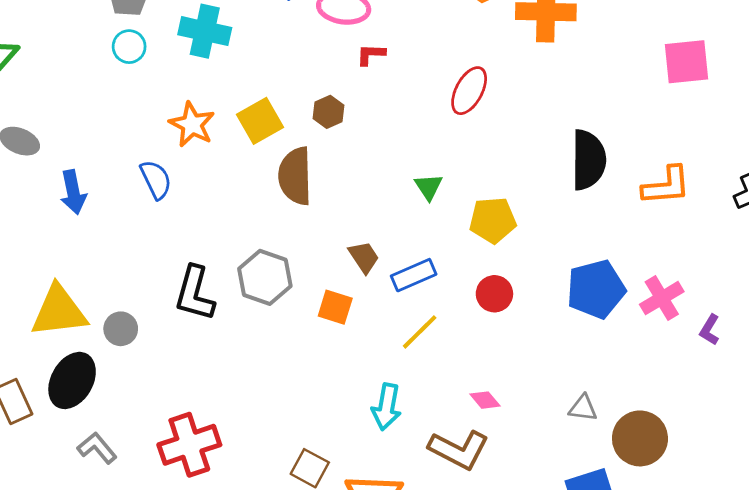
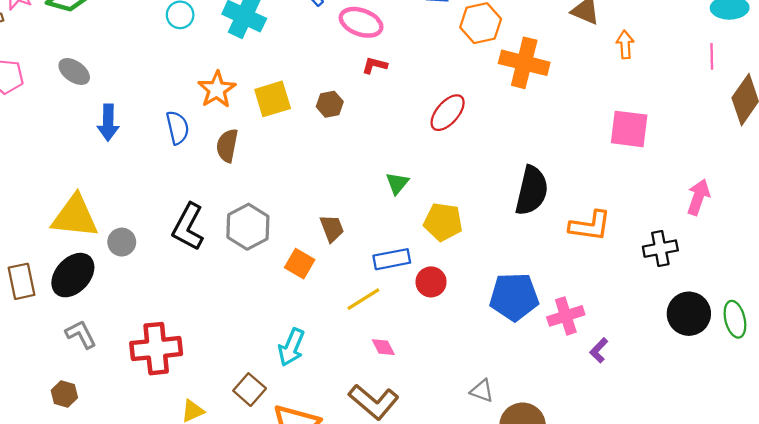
brown semicircle: (295, 176) -> (227, 146), moved, size x0.7
blue rectangle: (414, 275) -> (392, 259), moved
pink diamond: (485, 400) -> (383, 347), moved
cyan arrow: (387, 407) -> (291, 347), moved

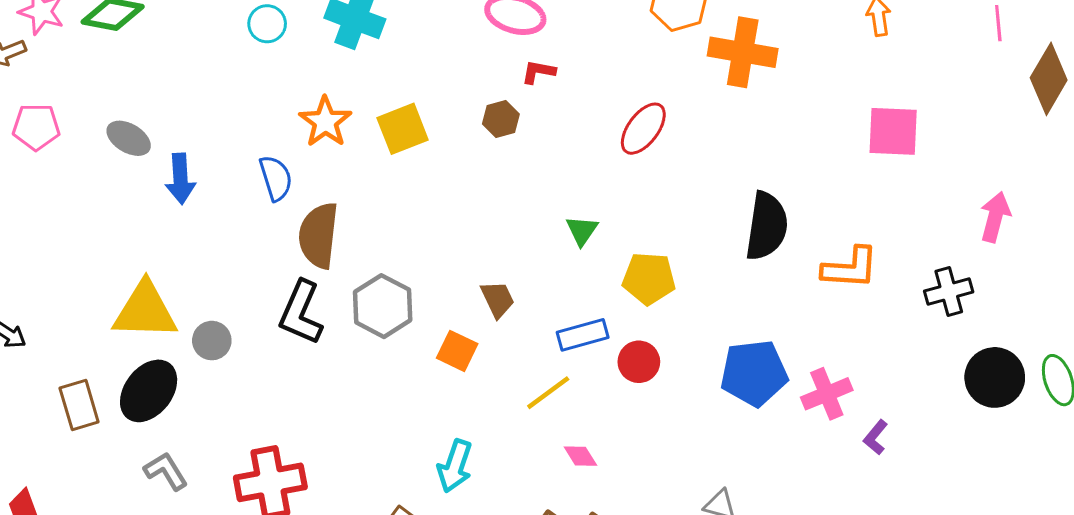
gray ellipse: (74, 71) -> (129, 138), moved
brown hexagon: (330, 104) -> (501, 119), moved
brown semicircle: (227, 146) -> (319, 235), moved, size x1.4

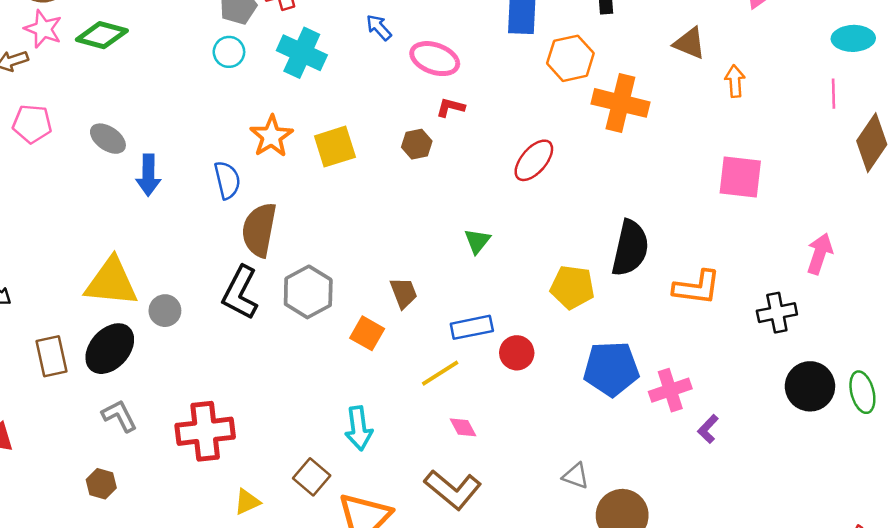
yellow pentagon: (649, 278) -> (572, 287), moved
cyan arrow: (455, 466) -> (359, 428), turned -30

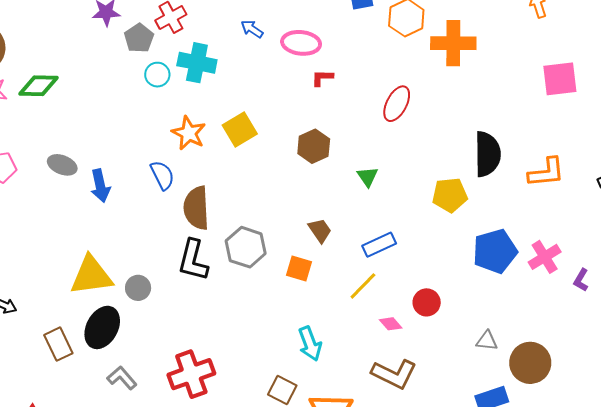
cyan circle: (229, 52) -> (157, 75), moved
brown hexagon: (417, 144) -> (314, 146), moved, size x1.4
red circle: (517, 353) -> (427, 302), moved

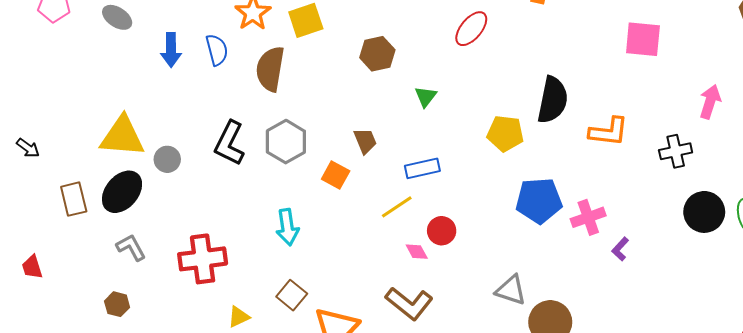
blue arrow: (100, 186) -> (171, 50), moved
brown semicircle: (196, 208) -> (270, 69), moved
red circle: (427, 302) -> (442, 231), moved
gray triangle: (487, 341) -> (511, 290), size x1.4
cyan arrow: (310, 344) -> (287, 227), moved

